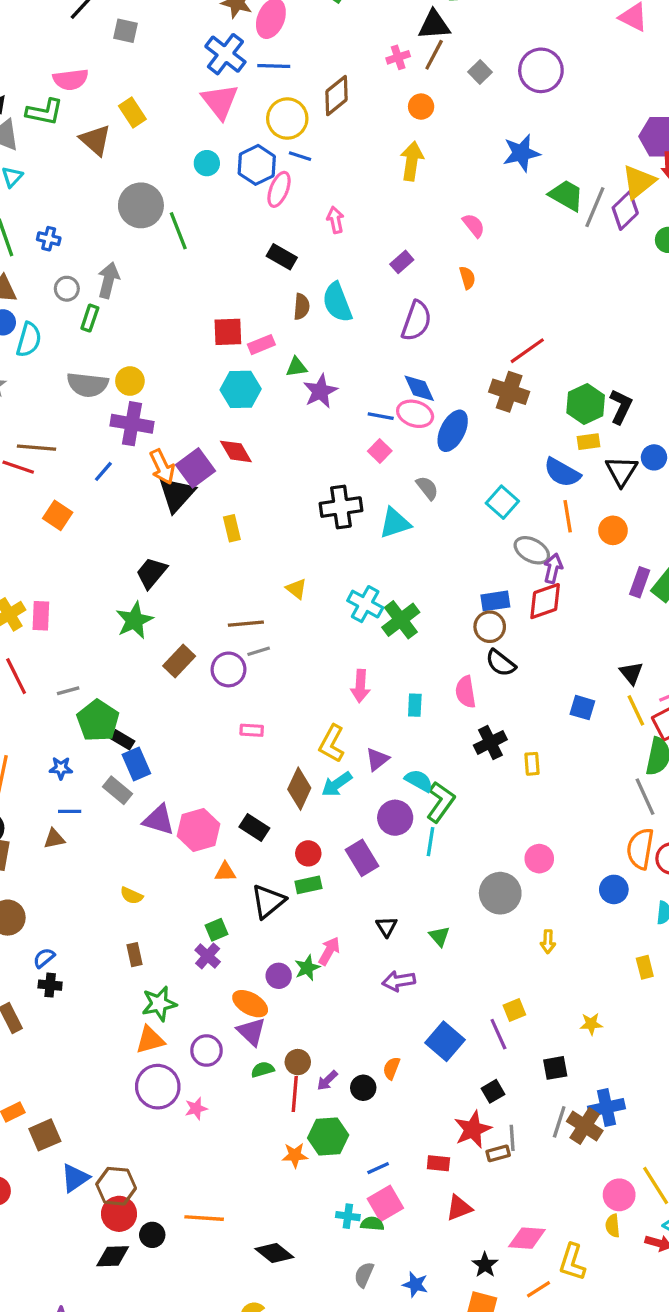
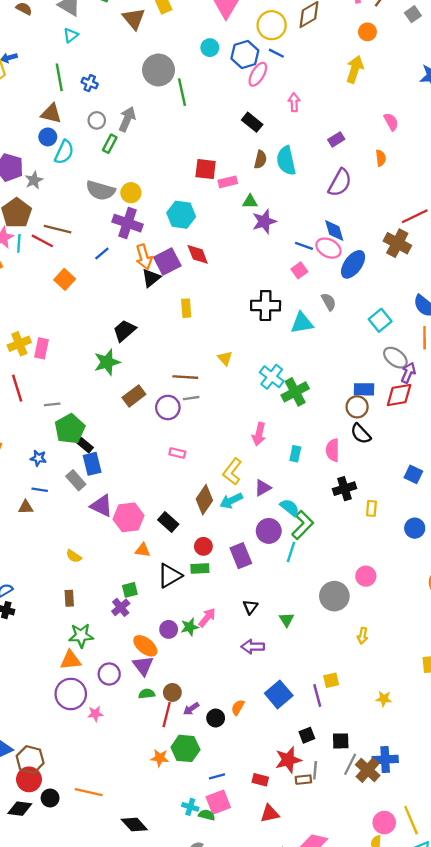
cyan hexagon: (241, 389) -> (181, 215), moved
black triangle: (177, 494) -> (151, 278), size x0.7
blue circle: (614, 889) -> (415, 528), moved
black square: (555, 1068) -> (341, 741), moved

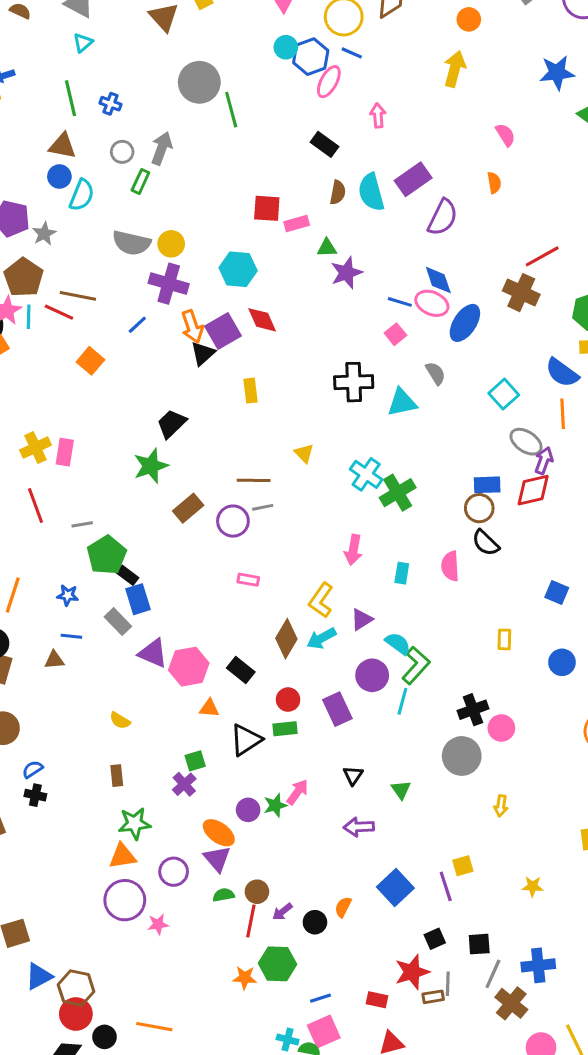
cyan circle: (210, 48) -> (286, 47), moved
purple rectangle: (336, 139) -> (413, 179), moved, size x1.6
black cross: (345, 489) -> (473, 710), moved
brown cross: (368, 770) -> (511, 1003), moved

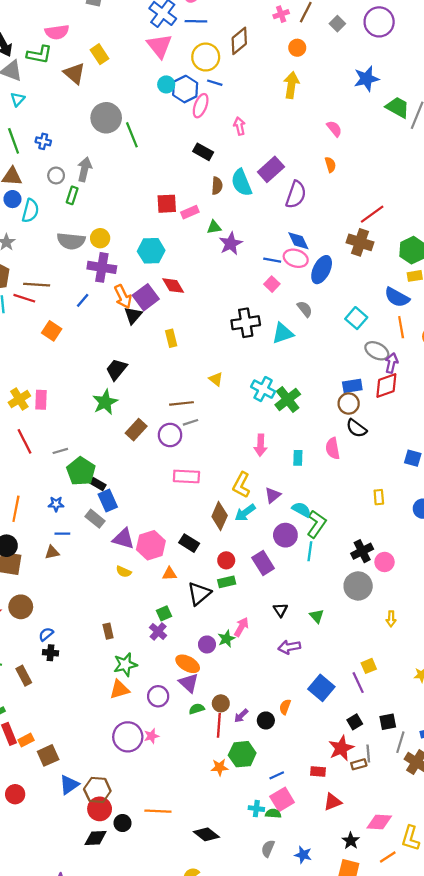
pink rectangle: (248, 580) -> (186, 476), size x1.6
yellow semicircle: (120, 721) -> (124, 572), moved
purple circle: (125, 900) -> (128, 737), moved

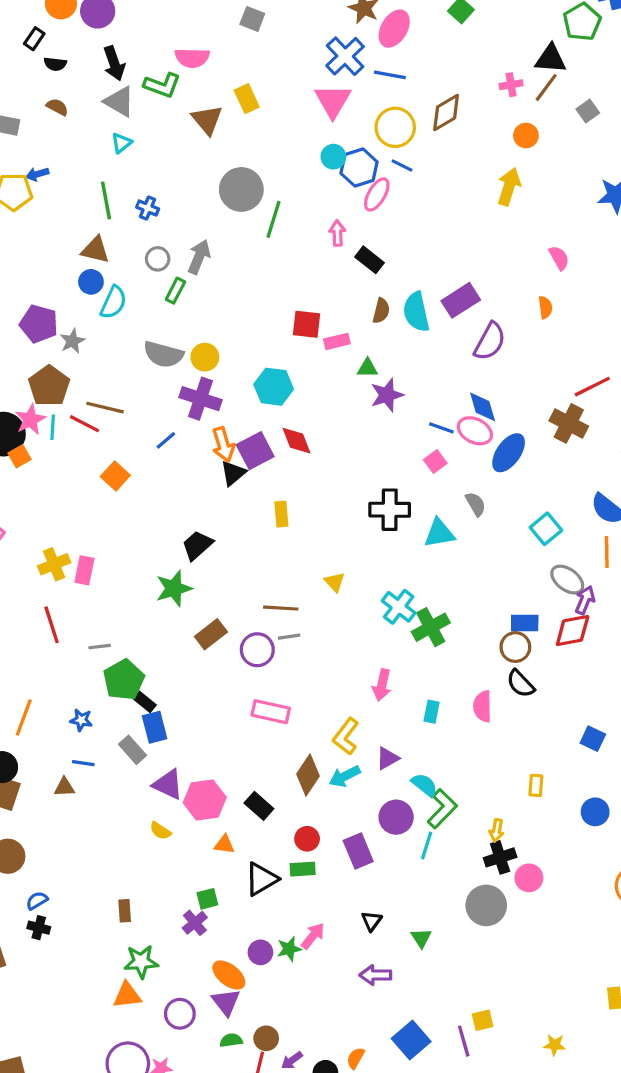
pink arrow: (239, 126) -> (337, 233), moved
green line: (132, 135) -> (274, 219), turned 30
yellow arrow: (391, 619) -> (497, 830), moved

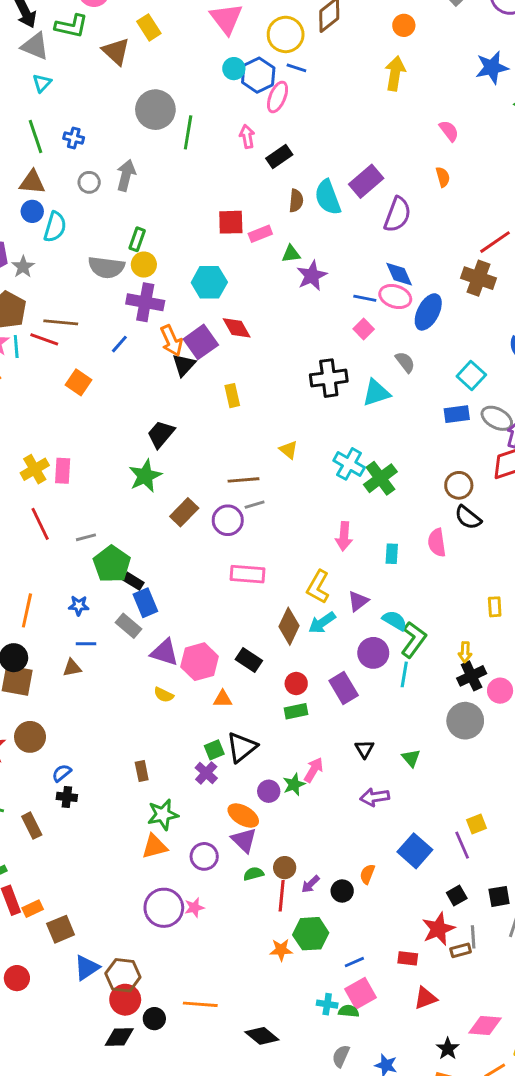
black rectangle: (370, 260) -> (279, 157), turned -65
green rectangle: (175, 291) -> (137, 239), moved
blue rectangle: (525, 623) -> (457, 414), moved
black triangle: (261, 879) -> (242, 747), moved

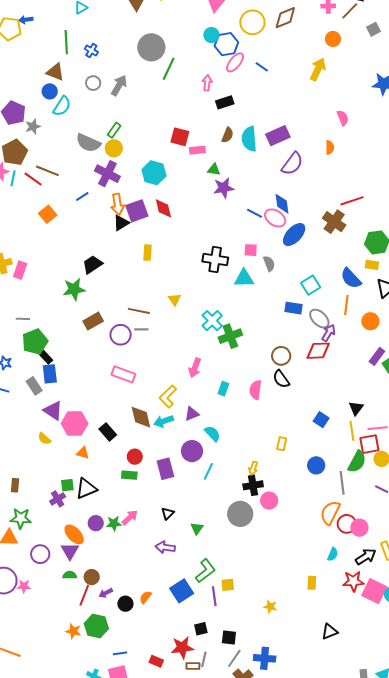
blue line: (296, 68) -> (262, 67), moved
pink square: (364, 329) -> (251, 250), moved, turned 32
brown diamond: (289, 626) -> (141, 417), turned -55
green L-shape: (414, 639) -> (205, 571), moved

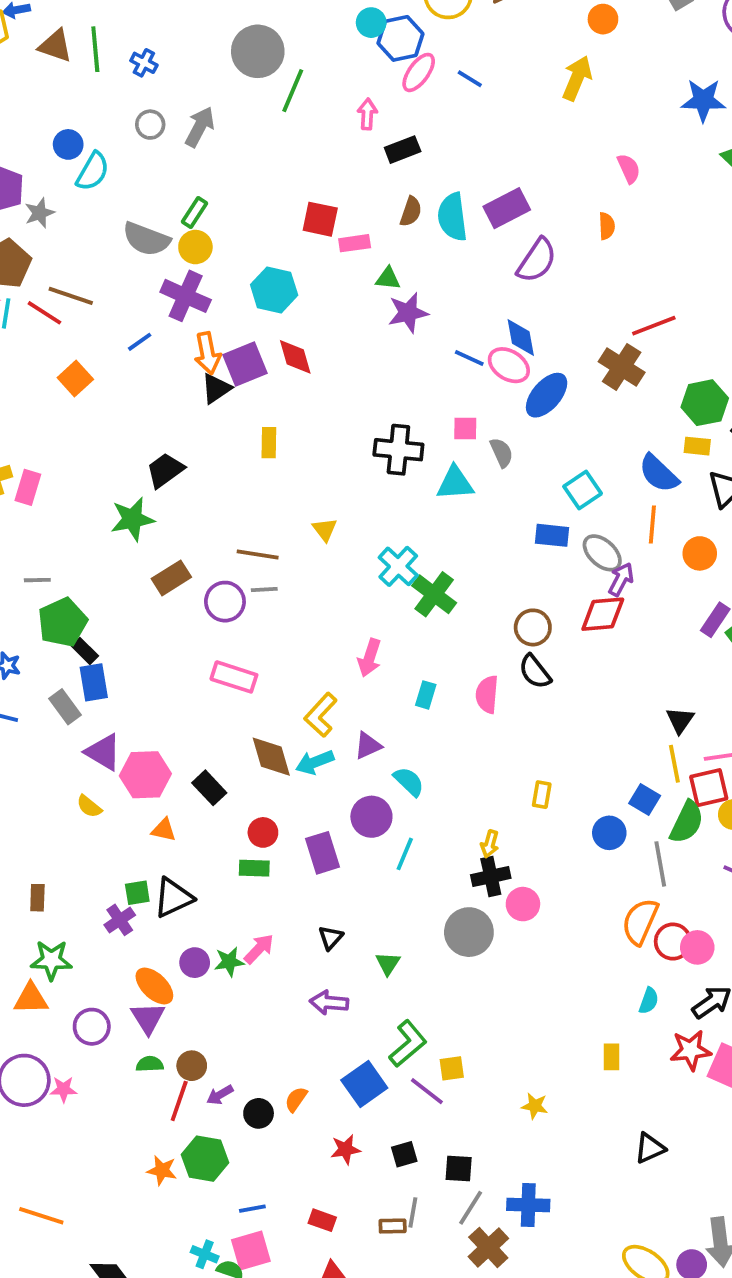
brown triangle: (55, 72) -> (55, 46), moved
green cross: (230, 336) -> (434, 594), turned -30
blue square: (321, 420) -> (645, 799), moved
purple line: (214, 596) -> (427, 1091), turned -42
red star: (182, 647) -> (345, 1149), moved, size x0.7

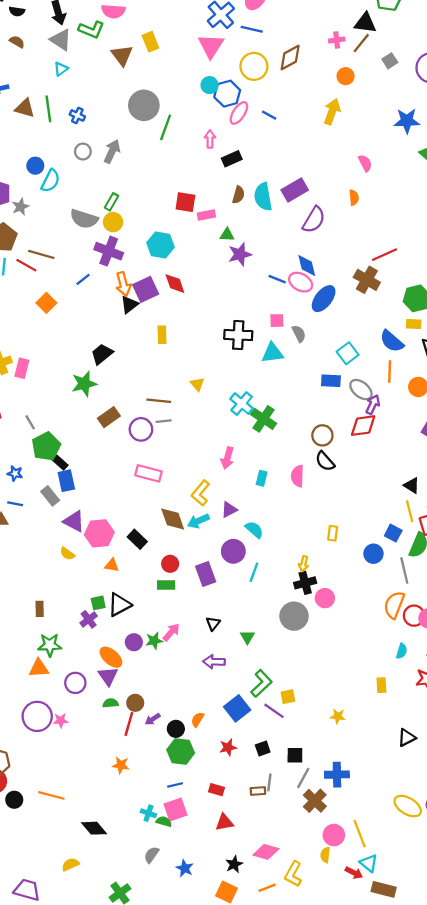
gray line: (37, 580) -> (30, 422), turned 64
black triangle: (680, 720) -> (412, 485), turned -30
green hexagon: (205, 1159) -> (181, 751), moved

